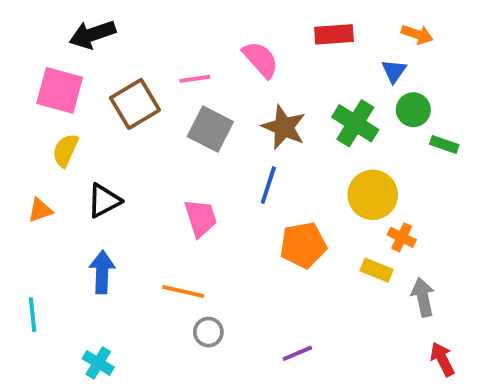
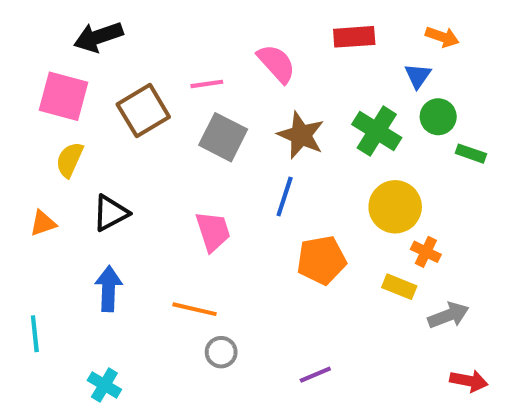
gray arrow: (423, 297) -> (448, 315), turned 81
red arrow: (442, 359) -> (469, 381), turned 128

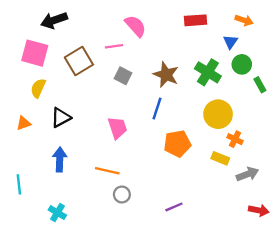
pink semicircle: (276, 63) -> (135, 26), moved
gray square: (223, 137) -> (123, 76), size x0.7
green rectangle: (471, 154) -> (260, 85), turned 42

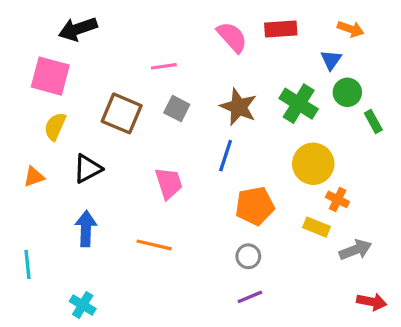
pink semicircle: (135, 26) -> (232, 37), moved
brown square: (79, 61) -> (122, 113), moved, turned -36
gray circle: (122, 194) -> (248, 256), moved

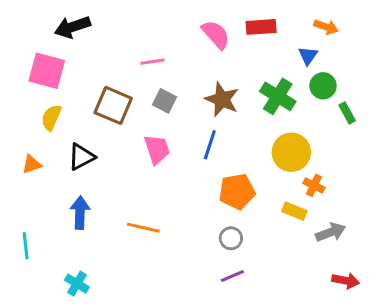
pink trapezoid: (169, 183) -> (157, 149), moved

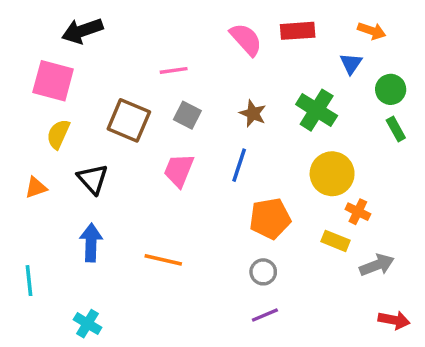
green circle: (323, 86) -> (391, 89), moved
brown star: (222, 99) -> (253, 113), size x0.7
pink trapezoid: (157, 149) -> (179, 170), turned -140
black triangle: (81, 157) -> (93, 179), turned -44

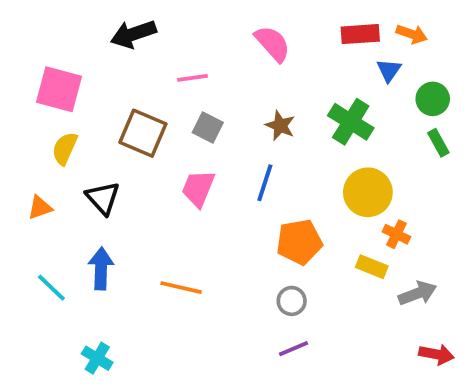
black arrow: (82, 31) -> (133, 34), moved
red rectangle: (298, 31) -> (360, 34), moved
cyan line: (29, 281) -> (51, 288), moved, turned -40

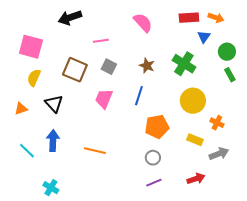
orange cross: (396, 234) -> (217, 123), moved
red arrow: (436, 354) -> (196, 179), moved, turned -30

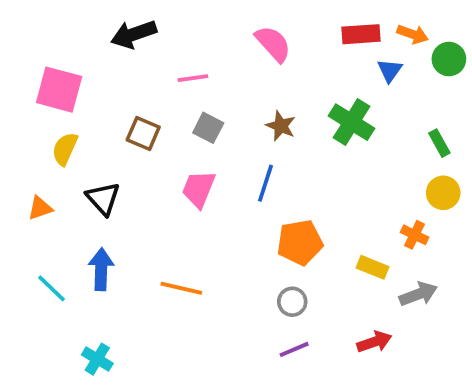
green circle: (227, 52) -> (449, 59), moved
brown square: (75, 70) -> (143, 134), size x0.7
yellow circle: (193, 101) -> (443, 193), moved, size x0.7

